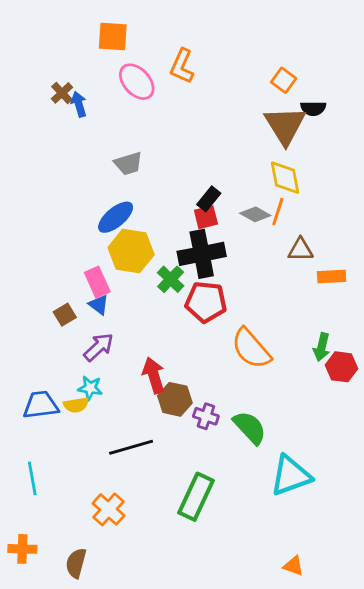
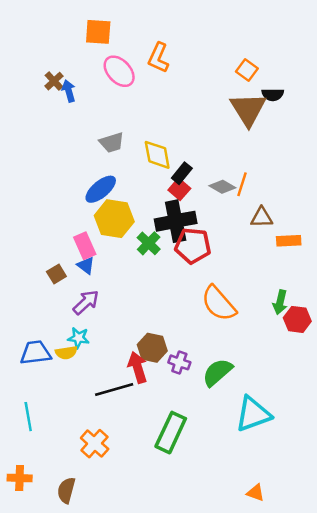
yellow diamond: (285, 178) -> (157, 155), moved
red square: (206, 217) -> (179, 189), turned -35
red pentagon: (206, 302) -> (193, 246), moved
red arrow: (154, 375) -> (138, 367), moved
green semicircle: (250, 428) -> (217, 372), turned -88

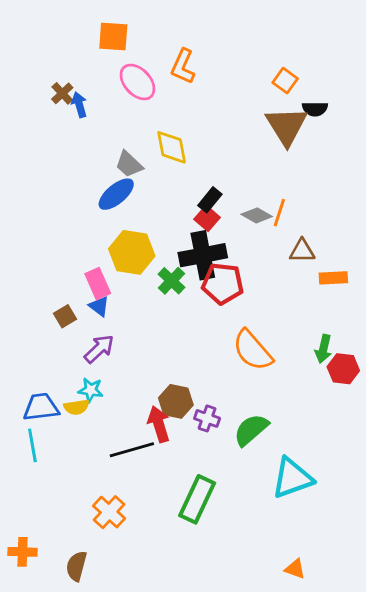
gray trapezoid: (112, 143) -> (129, 164), turned 60
yellow diamond: (157, 155) -> (172, 147), moved
blue ellipse: (101, 189) -> (116, 194), moved
cyan line: (28, 417) -> (32, 445), moved

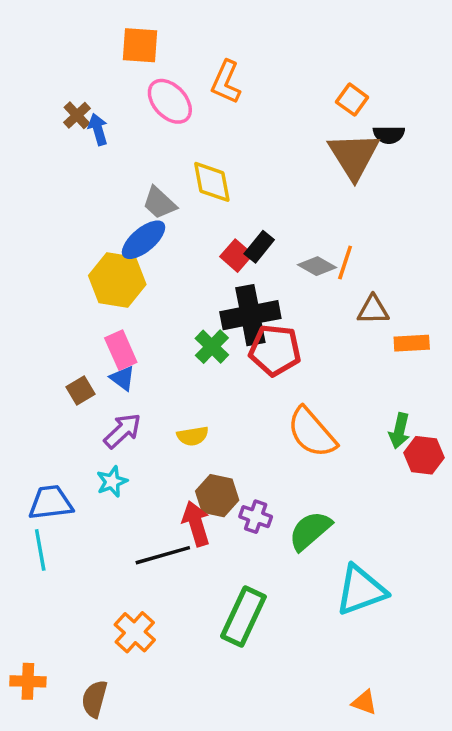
red square: (207, 218) -> (236, 256), moved
yellow hexagon: (132, 252) -> (117, 280), moved
cyan star: (91, 390) -> (112, 482), turned -30
yellow semicircle: (76, 407) -> (193, 436), moved

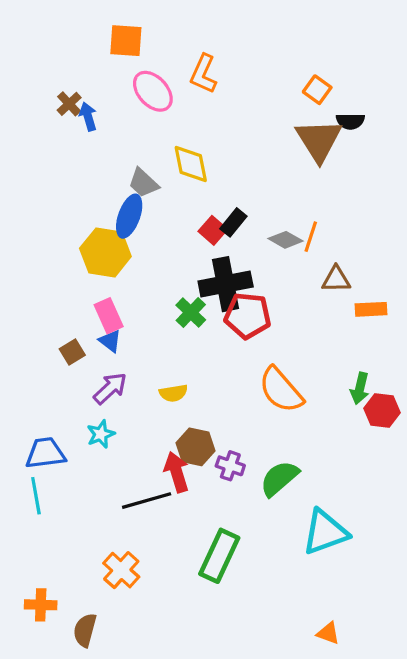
blue ellipse: (144, 240) -> (129, 216), turned -30
orange cross: (28, 681) -> (41, 605), moved

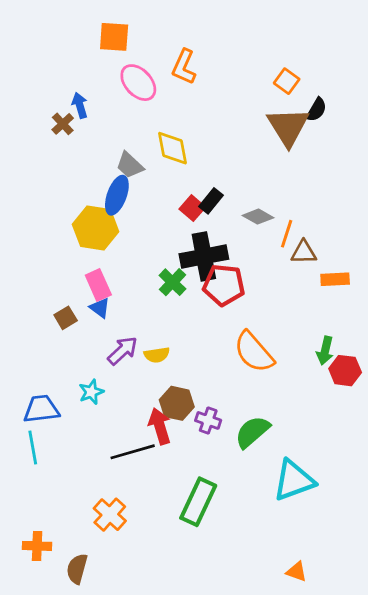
brown cross: (69, 104) -> (63, 124), moved
black semicircle: (350, 121) -> (317, 110), turned -60
orange line: (311, 237) -> (287, 234), moved
purple arrow: (110, 388) -> (123, 351), moved

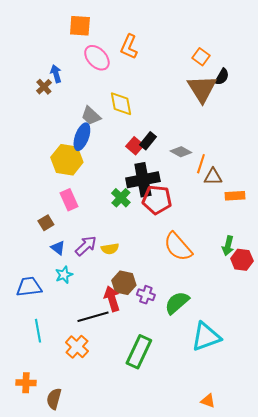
blue triangle: (100, 308) -> (58, 248), moved
cyan line: (33, 448) -> (38, 331), moved
orange cross: (110, 515) -> (77, 347), moved

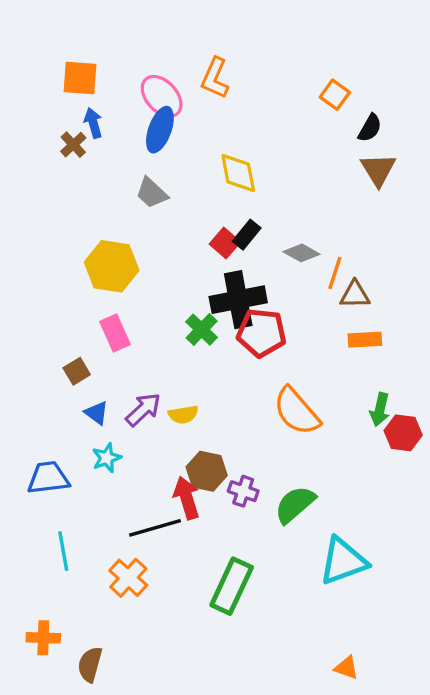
orange square: (80, 26) -> (80, 78), moved
brown triangle: (202, 89) -> (378, 170), moved, size x0.7
yellow diamond: (121, 104) -> (238, 173), moved
blue ellipse: (82, 137) -> (160, 130), moved
orange rectangle: (235, 196) -> (365, 340), moved

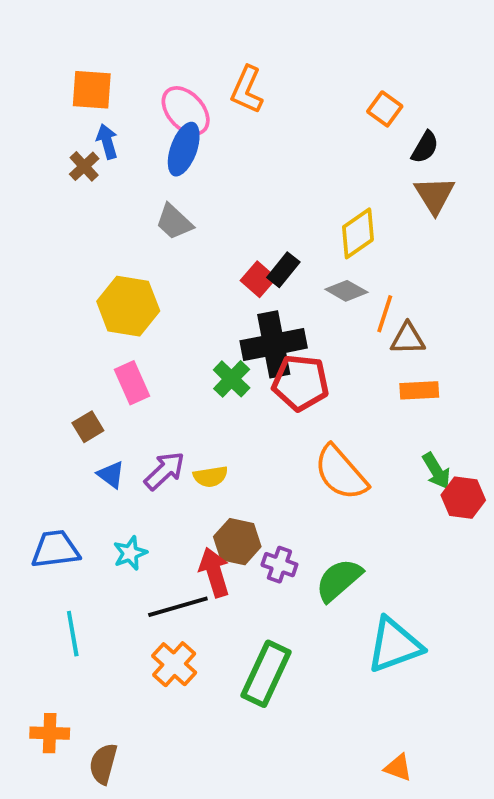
yellow diamond: (238, 173) -> (358, 233), moved, turned 66
green arrow: (380, 410) -> (436, 471), turned -44
cyan star: (107, 458) -> (130, 553), moved
orange cross: (128, 578) -> (174, 664), moved

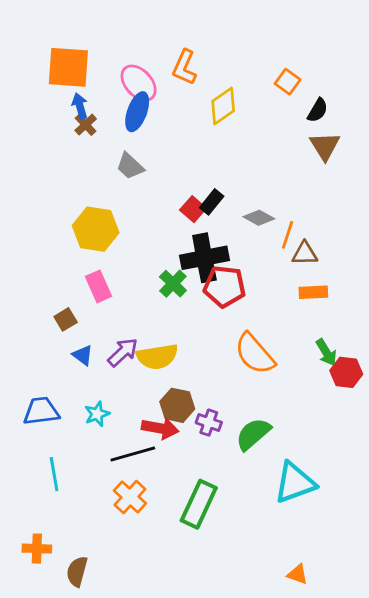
orange square: (92, 90) -> (68, 67), size x1.4
brown cross: (84, 166) -> (86, 125), moved
yellow diamond: (358, 233) -> (223, 106), moved
yellow semicircle: (211, 477) -> (157, 357), size x1.6
red arrow: (214, 572) -> (160, 428), turned 117

